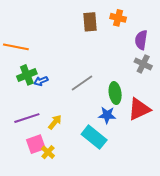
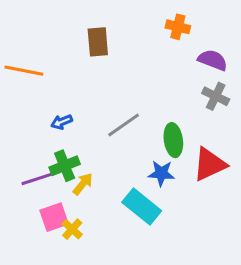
brown rectangle: (90, 22) -> (98, 42), moved
purple semicircle: (141, 40) -> (213, 60), turned 102
green cross: (27, 75) -> (65, 166), moved

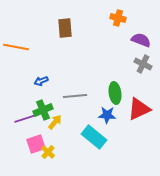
gray line: (124, 125) -> (75, 96), moved, turned 30

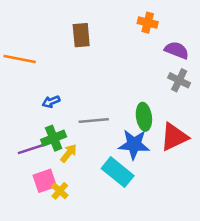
blue star: (107, 115) -> (134, 144), size x1.4

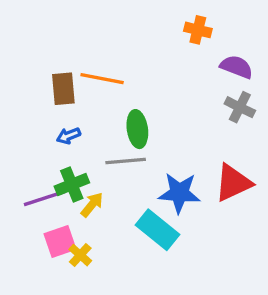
brown rectangle: (81, 35) -> (63, 89), moved
orange line: (20, 59) -> (102, 79), moved
green ellipse: (144, 117) -> (137, 129), moved

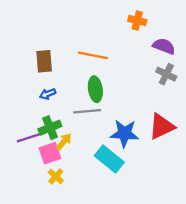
orange line: (102, 79) -> (93, 55), moved
pink square: (60, 242) -> (50, 153), moved

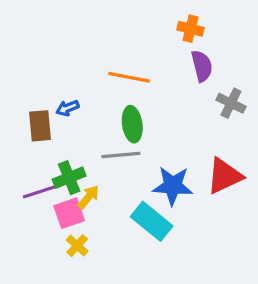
purple semicircle: (164, 46) -> (202, 66), moved, turned 55
brown rectangle: (44, 61) -> (40, 126), moved
blue arrow: (48, 94) -> (68, 108), moved

